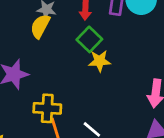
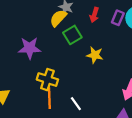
green square: (89, 39) -> (72, 35), moved

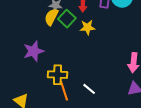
green square: (72, 35) -> (67, 19), moved
yellow star: (95, 55) -> (87, 27), moved

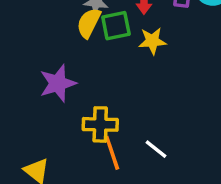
green square: (67, 19) -> (116, 26), turned 36

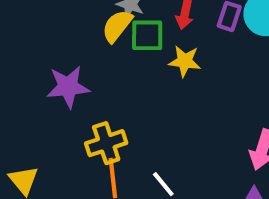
yellow cross: (100, 124) -> (106, 143), turned -32

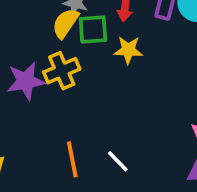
yellow cross: (106, 143) -> (62, 71), moved

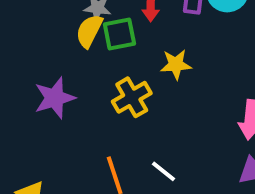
yellow star: (128, 50) -> (176, 64), moved
yellow cross: (62, 71) -> (132, 97), moved

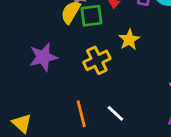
yellow star: (176, 64) -> (129, 40), turned -30

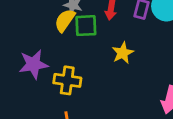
yellow cross: (97, 60) -> (67, 80), moved, turned 30

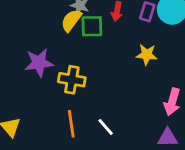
yellow star: (123, 53) -> (147, 55), moved, turned 30

